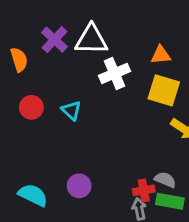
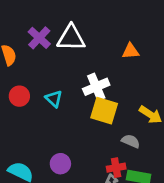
white cross: (114, 73) -> (96, 87), moved
yellow square: (164, 90) -> (104, 111), moved
gray semicircle: (165, 180) -> (131, 141), moved

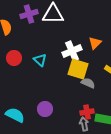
purple cross: (39, 38) -> (29, 14), turned 30
orange triangle: (131, 51) -> (95, 43), moved, turned -40
gray semicircle: (131, 141) -> (88, 83), moved

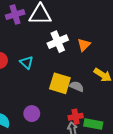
white cross: (72, 51) -> (58, 42), moved
yellow square: (78, 69) -> (60, 83), moved

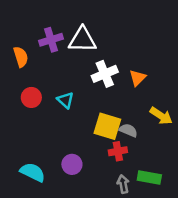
red cross: (76, 117) -> (118, 151), moved

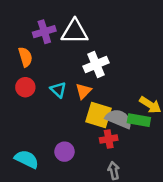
orange semicircle: (21, 57) -> (25, 57), moved
orange triangle: (138, 78) -> (83, 91), moved
gray semicircle: (128, 130) -> (119, 119), size x1.5
green rectangle: (149, 177) -> (139, 120), moved

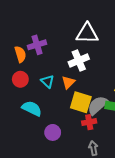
purple cross: (44, 32) -> (37, 45), moved
white triangle: (75, 32) -> (87, 33), moved
gray semicircle: (119, 119) -> (98, 105), turned -65
cyan semicircle: (27, 159) -> (32, 108), moved

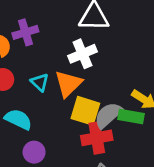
orange triangle: (68, 82) -> (68, 84), size x1.5
red cross: (89, 122) -> (97, 138), size x1.5
purple circle: (53, 132) -> (34, 152), moved

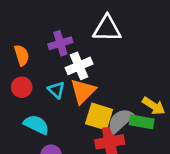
purple cross: (25, 32) -> (60, 43), moved
white cross: (83, 54) -> (79, 66), moved

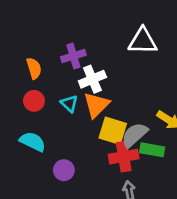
white triangle: (107, 29) -> (143, 41), moved
green rectangle: (142, 122) -> (152, 150), moved
cyan semicircle: (36, 125) -> (33, 142), moved

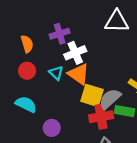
orange triangle: (96, 105) -> (79, 74), turned -40

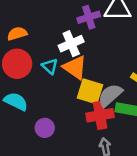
purple cross: (60, 34) -> (89, 17), moved
orange semicircle: (27, 44) -> (17, 34), turned -90
red circle: (27, 71) -> (17, 64), size x1.5

